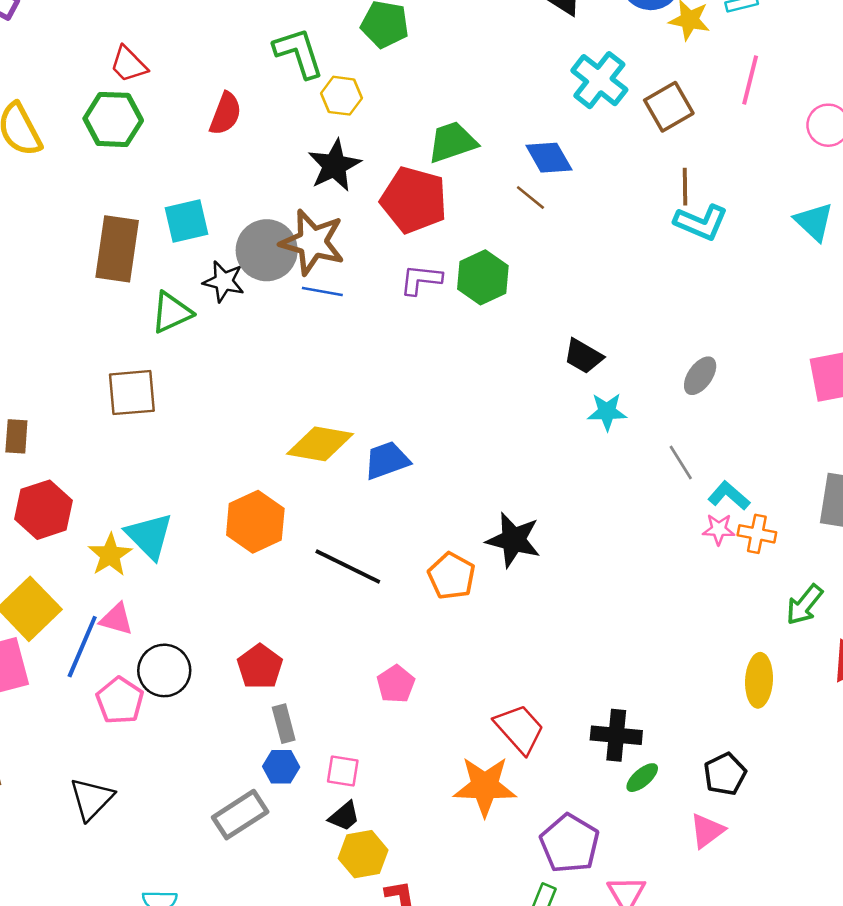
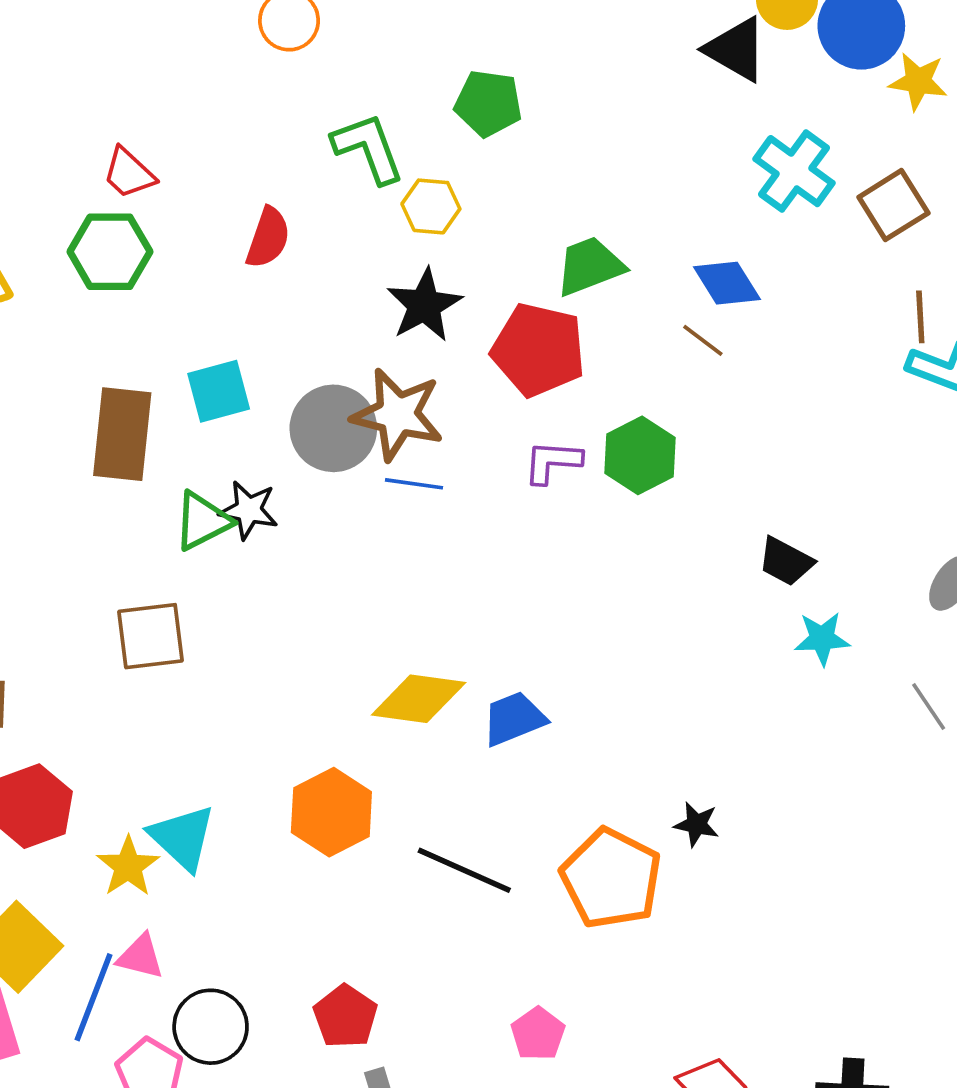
black star: (224, 281) -> (249, 510), moved
black star: (513, 540) -> (697, 824), size x0.6
orange pentagon: (452, 576) -> (611, 878), size x1.5

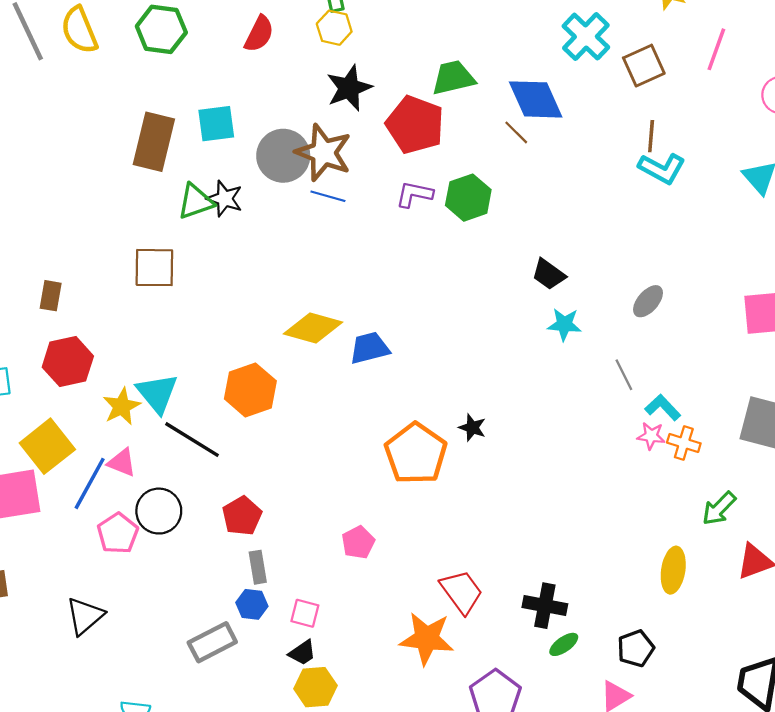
yellow hexagon: (431, 206) -> (334, 28), moved
blue diamond: (727, 283) -> (536, 99), size x1.4
black line: (464, 870) -> (192, 440), moved

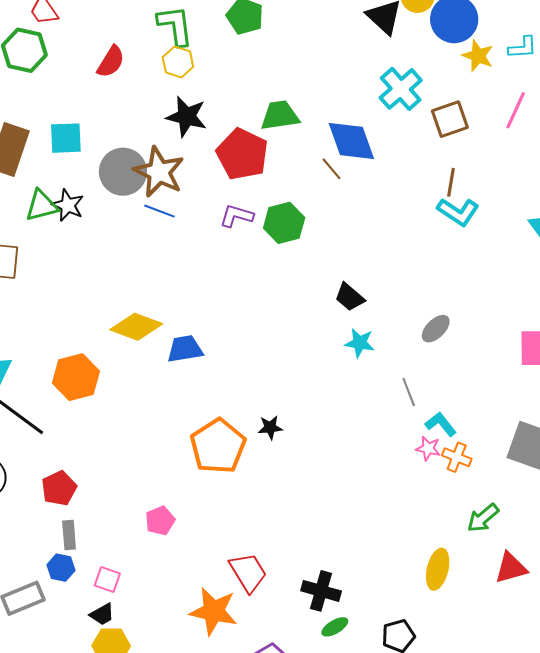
black star: (349, 88) -> (187, 117), turned 30
black star: (472, 428) -> (270, 427), turned -30

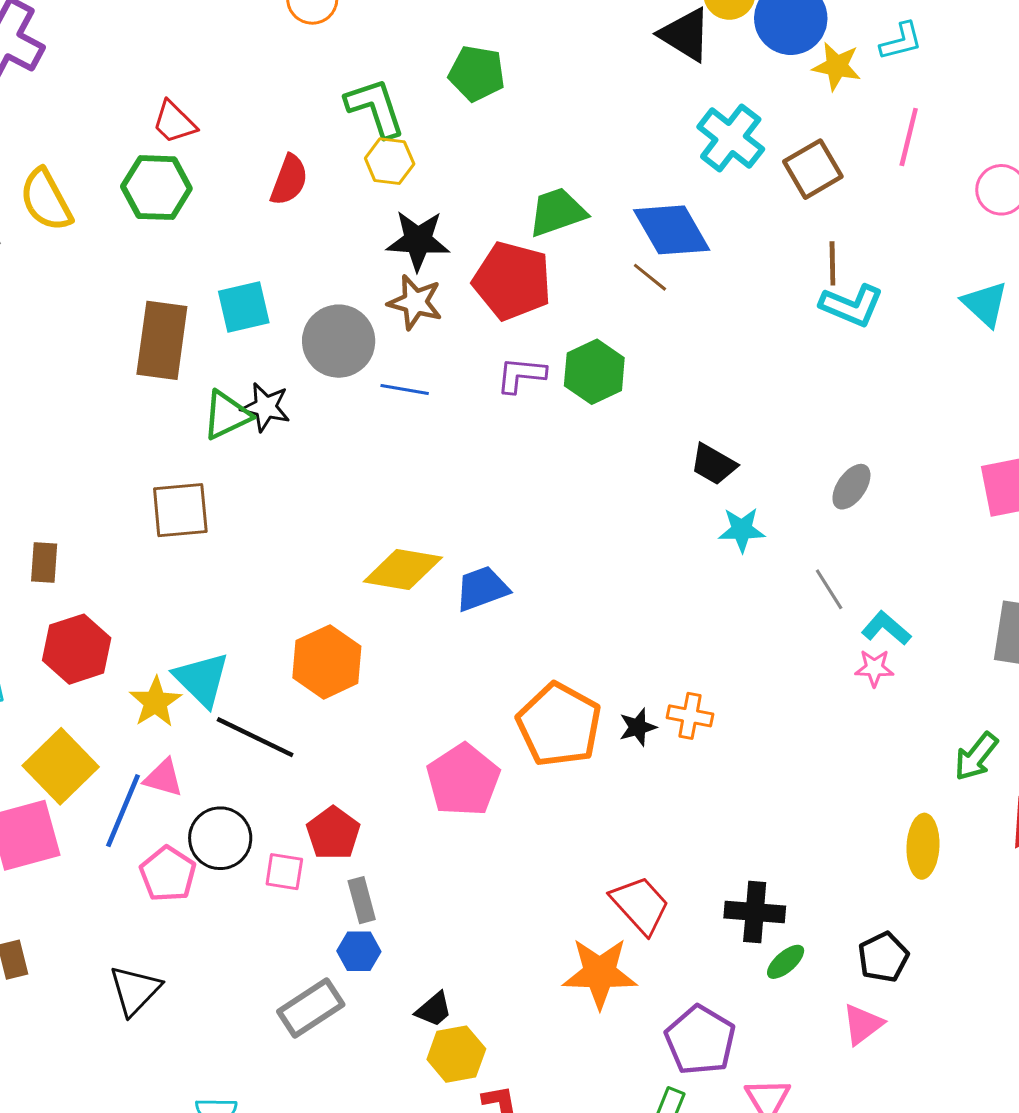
brown star: (159, 172) -> (415, 302), moved, size x0.7
black star: (270, 427) -> (638, 727), moved
orange cross: (457, 457) -> (690, 716), moved
pink pentagon: (160, 521) -> (463, 780), moved, size x1.6
pink square: (107, 580) -> (284, 872), moved

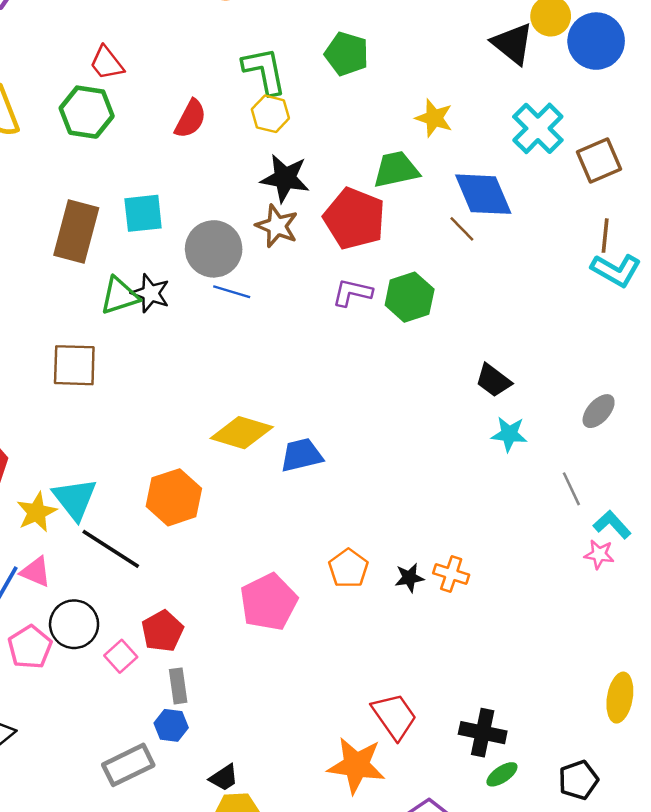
yellow star: (837, 66) -> (434, 118), moved
blue line: (405, 390) -> (232, 292), moved
orange pentagon: (559, 725) -> (348, 568), size x0.6
pink square: (284, 872) -> (121, 656), turned 32

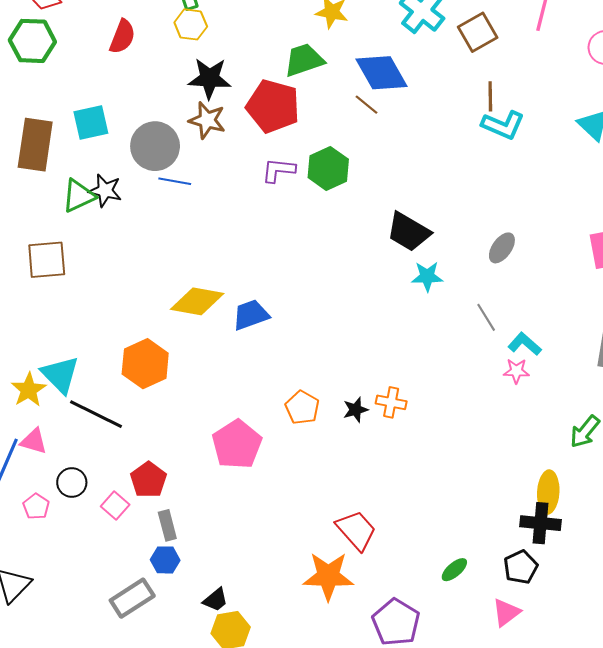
black trapezoid: (493, 380) -> (408, 232), size x1.4
black circle: (74, 624) -> (72, 483), size x0.7
pink pentagon: (30, 647) -> (36, 506), size x0.7
black cross: (483, 733) -> (540, 523), moved

